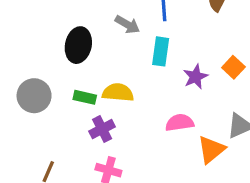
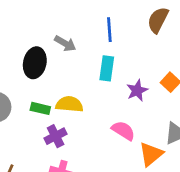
gray arrow: (127, 24) -> (65, 43), moved
pink semicircle: (180, 123) -> (123, 131), turned 40

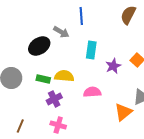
blue line: (109, 30) -> (81, 16), moved
black ellipse: (35, 63) -> (39, 46), turned 45
pink semicircle: (123, 131) -> (92, 92), moved, turned -36

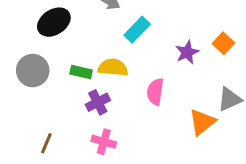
black ellipse: (39, 46) -> (54, 22), moved
cyan rectangle: (91, 50) -> (137, 30), moved, turned 36
pink semicircle: (92, 92) -> (155, 92), turned -78

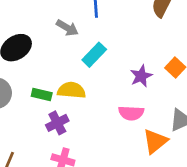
pink semicircle: (155, 92) -> (131, 113), moved, turned -95

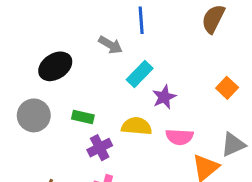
purple star: (141, 76) -> (164, 97), moved
yellow semicircle: (71, 90) -> (137, 126), moved

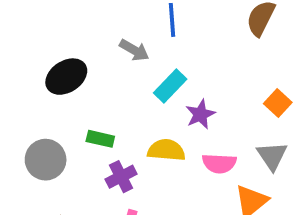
gray circle: (34, 115) -> (46, 160), moved
gray triangle: (233, 145) -> (272, 156), moved, turned -40

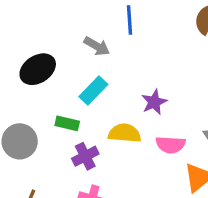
cyan rectangle: (170, 86) -> (93, 91), moved

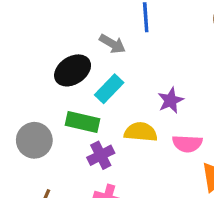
black ellipse: (38, 69) -> (73, 70), moved
green rectangle: (67, 123) -> (82, 122), size x1.4

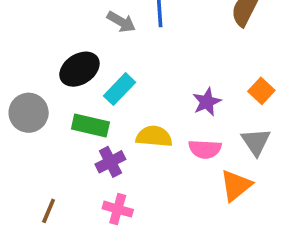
gray arrow: (112, 44) -> (121, 22), moved
purple star: (171, 100) -> (207, 102), moved
gray circle: (34, 140) -> (29, 113), moved

